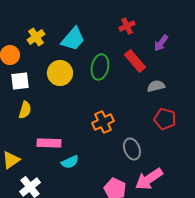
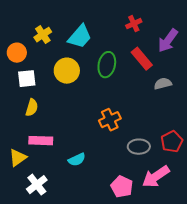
purple arrow: (161, 43) -> (168, 41), size x1.4
red pentagon: (165, 119) -> (172, 142), moved, turned 30
pink rectangle: (49, 143) -> (41, 141), moved
gray ellipse: (132, 149) -> (139, 147), turned -70

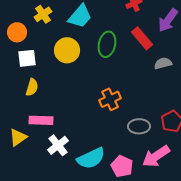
cyan semicircle: (77, 160) -> (91, 158), moved, size x1.6
white cross: (37, 185) -> (58, 145), moved

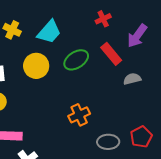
yellow cross: (43, 14) -> (12, 30), turned -30
green ellipse: (107, 44) -> (76, 60), turned 45

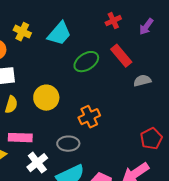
purple arrow: (137, 36) -> (146, 27), moved, size x0.7
yellow circle: (36, 66) -> (46, 98), moved
gray ellipse: (108, 142) -> (68, 144), moved

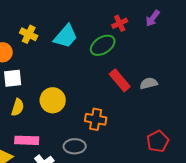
purple arrow: (146, 27) -> (153, 18), moved
red rectangle: (121, 56) -> (120, 80), moved
green ellipse: (86, 62) -> (103, 45), moved
orange cross: (89, 117) -> (96, 119), turned 35

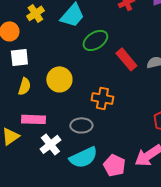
yellow cross: (29, 34) -> (35, 13), turned 30
green ellipse: (103, 45) -> (95, 40), moved

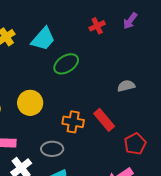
red rectangle: (126, 59) -> (104, 120), moved

